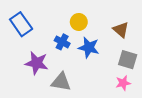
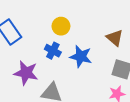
yellow circle: (79, 22) -> (61, 26), moved

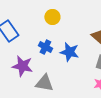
yellow circle: (61, 26) -> (52, 17), moved

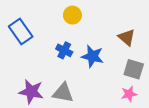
purple star: (22, 66) -> (31, 92), moved

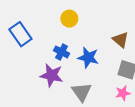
purple star: (31, 92) -> (52, 75), moved
gray triangle: (63, 93) -> (82, 92), moved, turned 45

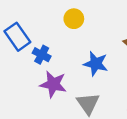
blue cross: (62, 52) -> (42, 55), moved

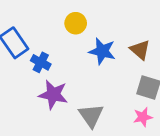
blue star: (96, 64) -> (102, 51), moved

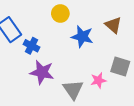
brown triangle: (140, 50) -> (113, 25), moved
pink star: (143, 117) -> (98, 80), moved

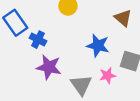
blue star: (82, 37) -> (98, 46), moved

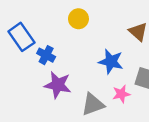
gray triangle: (81, 85) -> (93, 104), turned 45

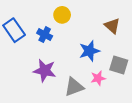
blue cross: (46, 55) -> (45, 35), moved
blue star: (111, 62) -> (89, 51), turned -30

